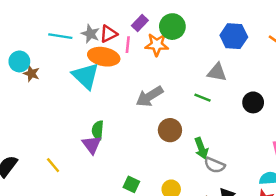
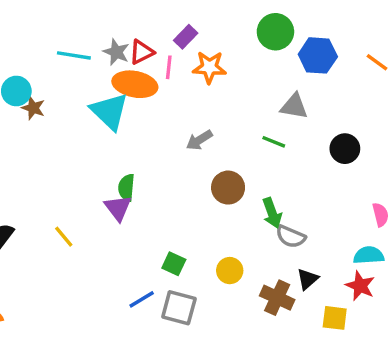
green circle: (172, 27) -> (275, 32), moved
gray arrow: (149, 96) -> (199, 140), size x0.7

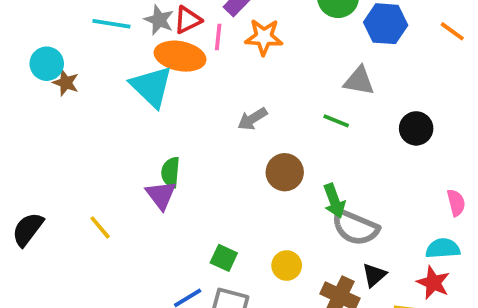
gray semicircle: (291, 237) -> (355, 227), size x1.4

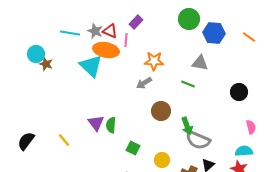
red triangle: (188, 20) -> (110, 31), turned 49
orange star: (264, 37) -> (154, 61), moved
black circle: (416, 128) -> (239, 92), moved
green semicircle: (170, 172) -> (111, 125), moved
green square: (224, 258) -> (133, 148), moved

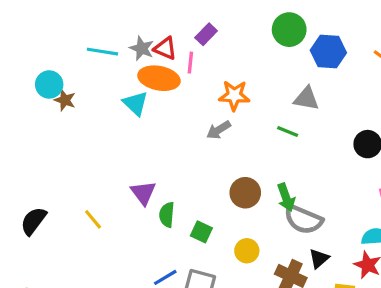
cyan triangle: (91, 66) -> (135, 103), size x0.7
brown circle: (161, 111) -> (245, 193), moved
green semicircle: (111, 125) -> (167, 215), moved

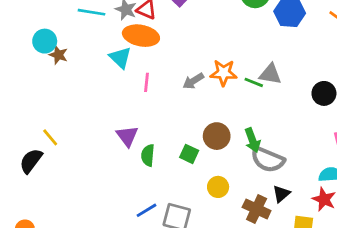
pink line: (190, 63) -> (146, 82), moved
orange star: (234, 95) -> (224, 73), moved
gray triangle: (306, 99) -> (270, 74), moved
yellow line: (93, 219) -> (50, 137), moved
green square: (201, 232) -> (189, 154), moved

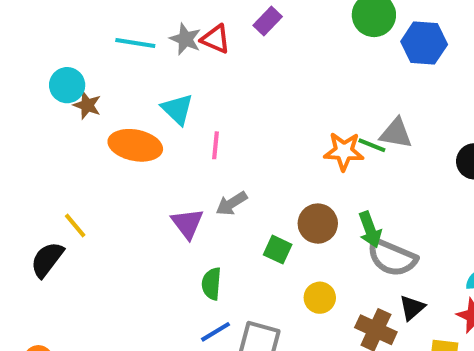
orange ellipse: (141, 36) -> (135, 145), moved
orange star: (224, 73) -> (344, 151), moved
gray arrow: (193, 81) -> (232, 203), moved
green semicircle: (148, 155) -> (211, 284), moved

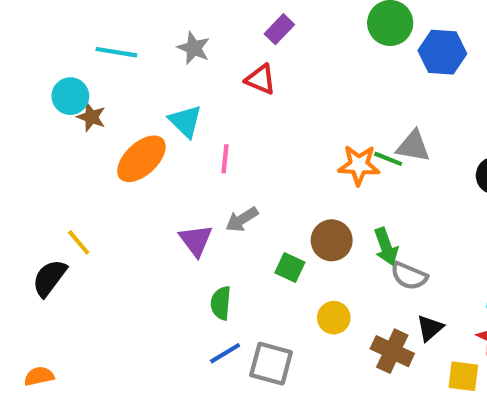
red triangle: (216, 39) -> (261, 79), moved
cyan line: (135, 43) -> (116, 52), moved
orange ellipse: (135, 145) -> (141, 159), turned -54
gray semicircle: (392, 258) -> (409, 276), size x0.7

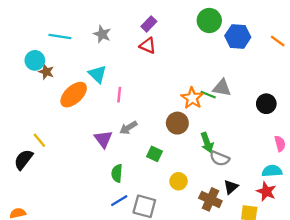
red triangle: (261, 79) -> (148, 46), moved
orange star: (359, 165) -> (192, 98), turned 30
brown circle: (332, 240) -> (177, 123), moved

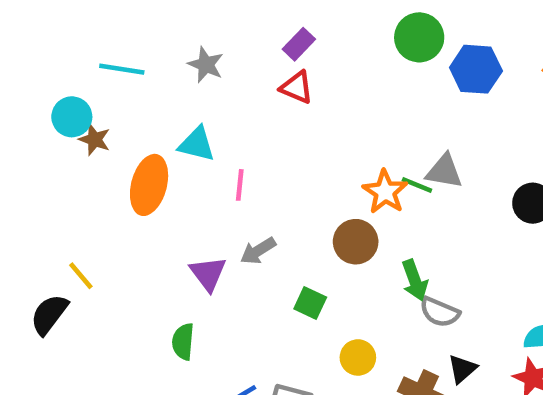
cyan triangle: (98, 74) -> (197, 144), turned -30
orange ellipse: (74, 95) -> (149, 185), turned -32
green semicircle: (117, 173) -> (183, 342), moved

